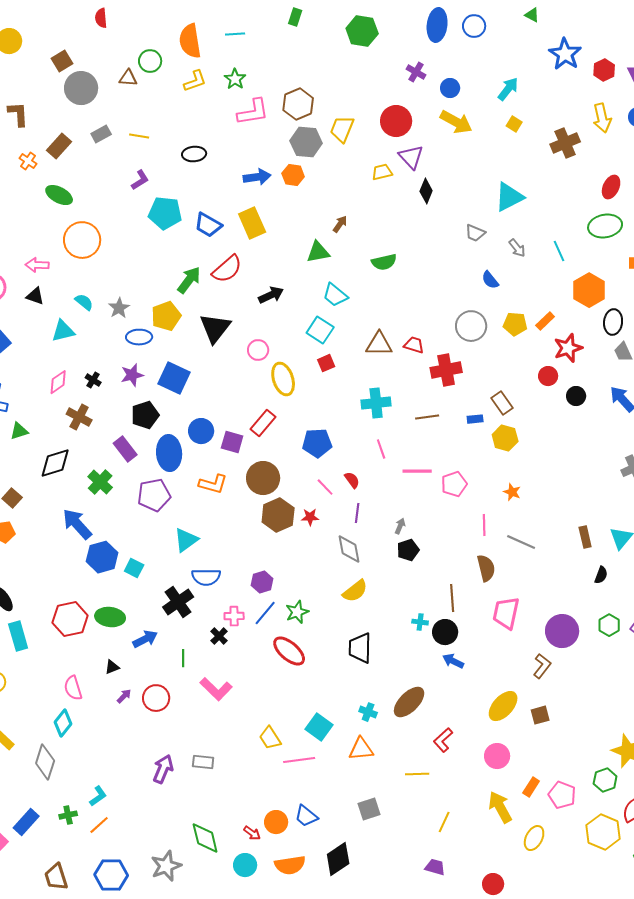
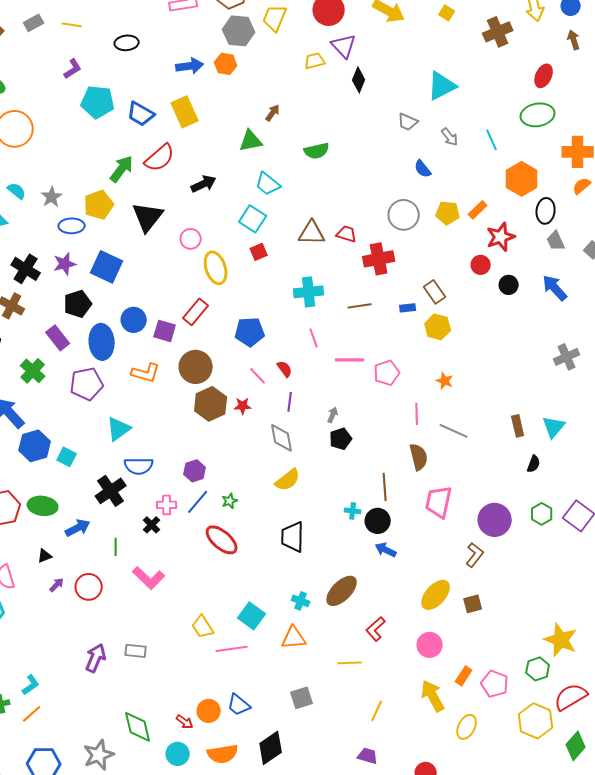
black cross: (93, 380) -> (26, 269), size x1.8
green star: (297, 612) -> (230, 501), size x0.7

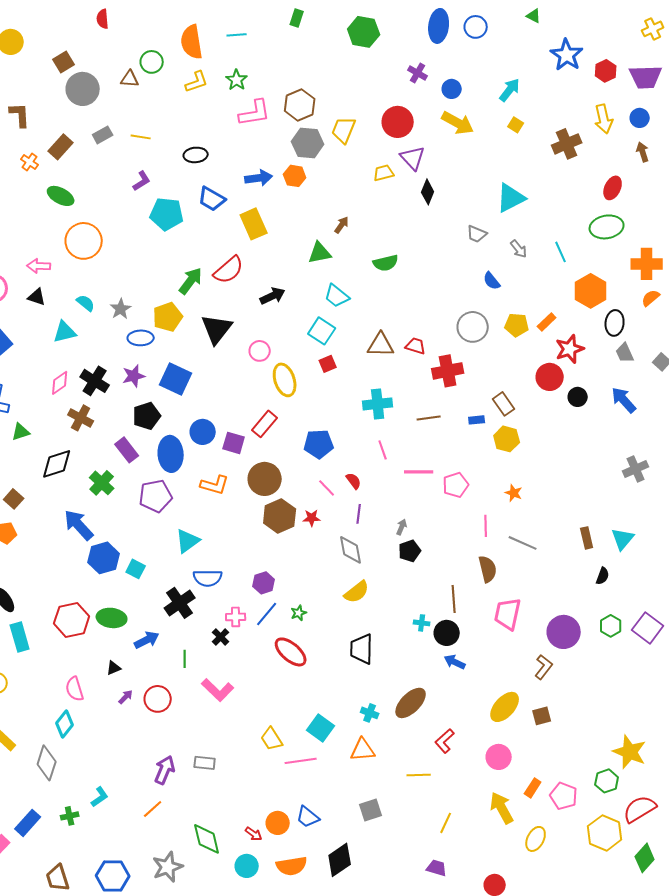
blue trapezoid: (141, 114) -> (212, 199), moved
red circle: (481, 265) -> (550, 377), size x1.4
orange line: (32, 714) -> (153, 809), moved

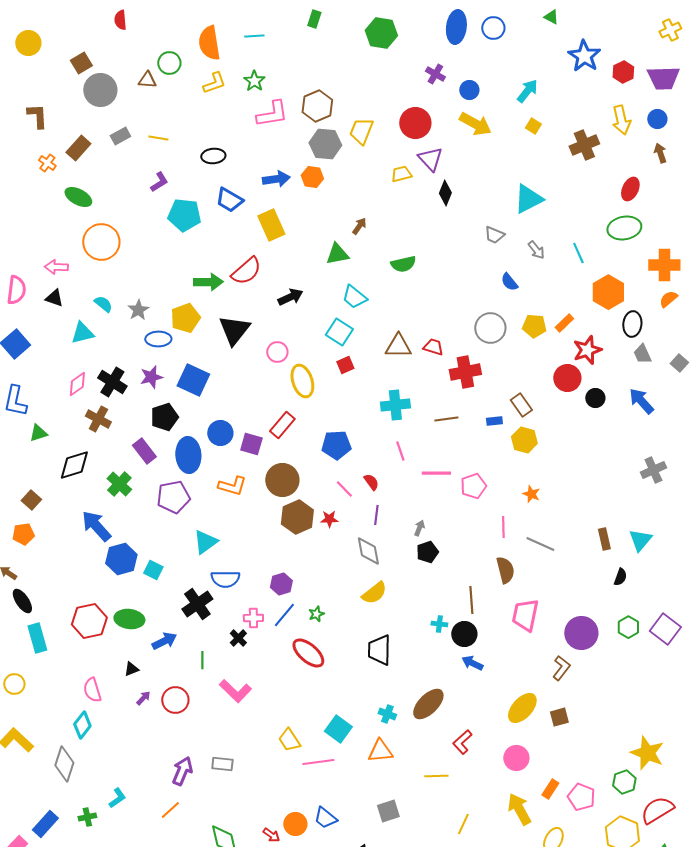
green arrow: (191, 281) -> (208, 282), turned 52

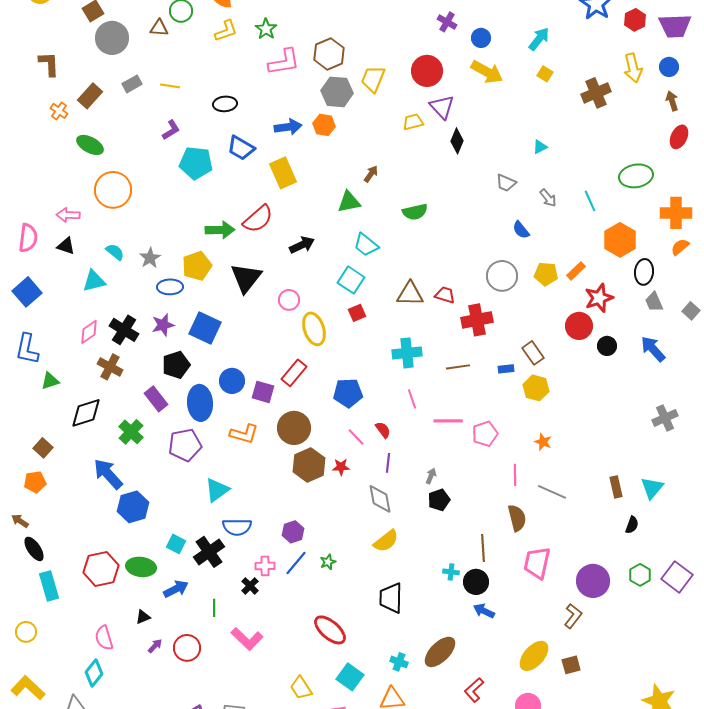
red ellipse: (630, 189) -> (679, 137), moved
cyan triangle: (528, 199) -> (540, 147), size x0.5
cyan square: (153, 570) -> (176, 544), moved
red ellipse: (308, 653) -> (330, 630), moved

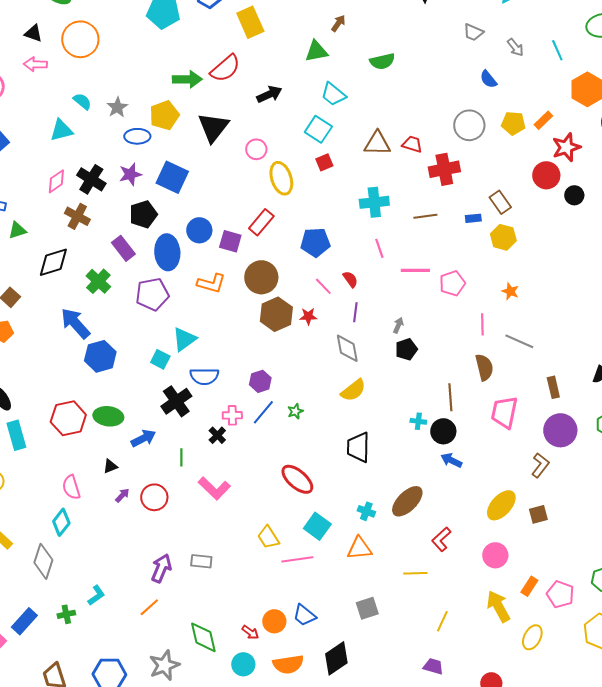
black triangle: (66, 246) -> (33, 33), moved
brown rectangle: (616, 487) -> (553, 387), moved
cyan square: (176, 544) -> (160, 359), moved

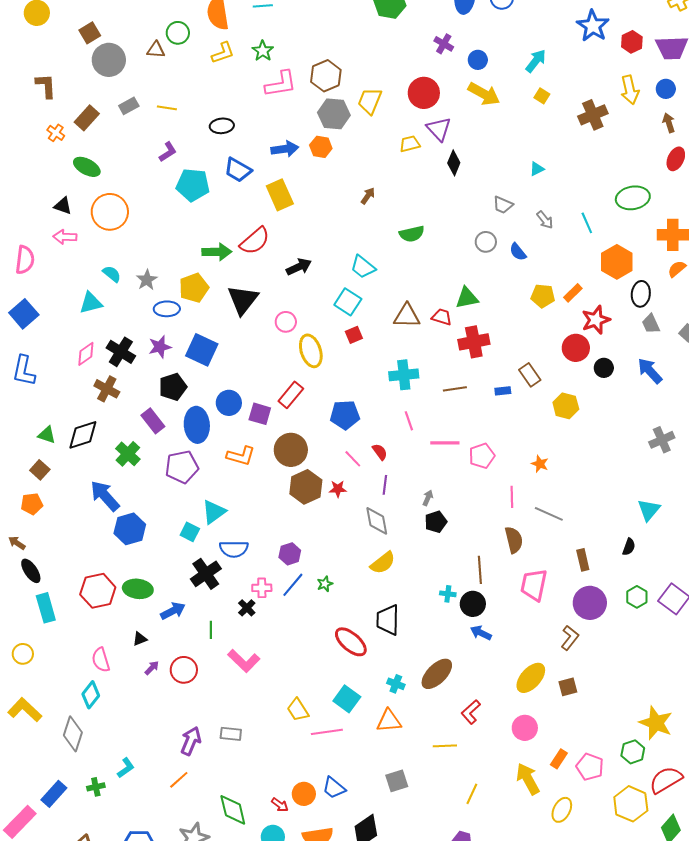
green triangle: (316, 51) -> (467, 298), moved
gray circle: (469, 125) -> (486, 242), moved, size x0.7
green triangle: (17, 230) -> (47, 435), moved, turned 36
yellow hexagon: (503, 237) -> (566, 406), moved
red ellipse: (297, 479) -> (351, 642), moved

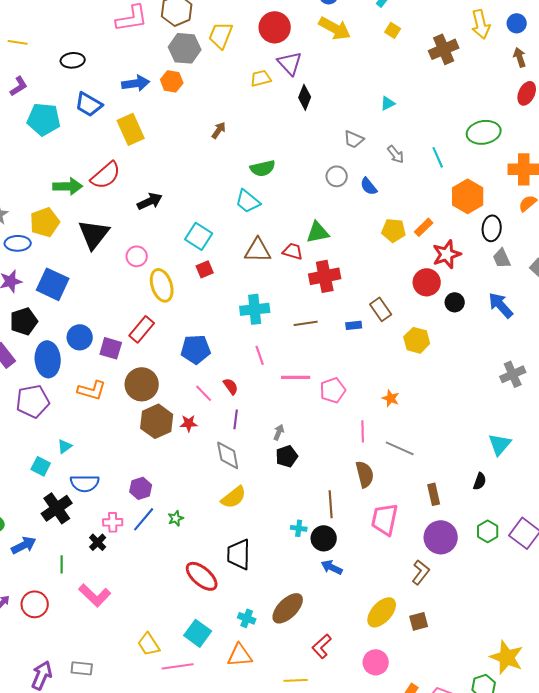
cyan trapezoid: (363, 267) -> (248, 201), moved
cyan triangle: (214, 512) -> (65, 446), size x0.6

